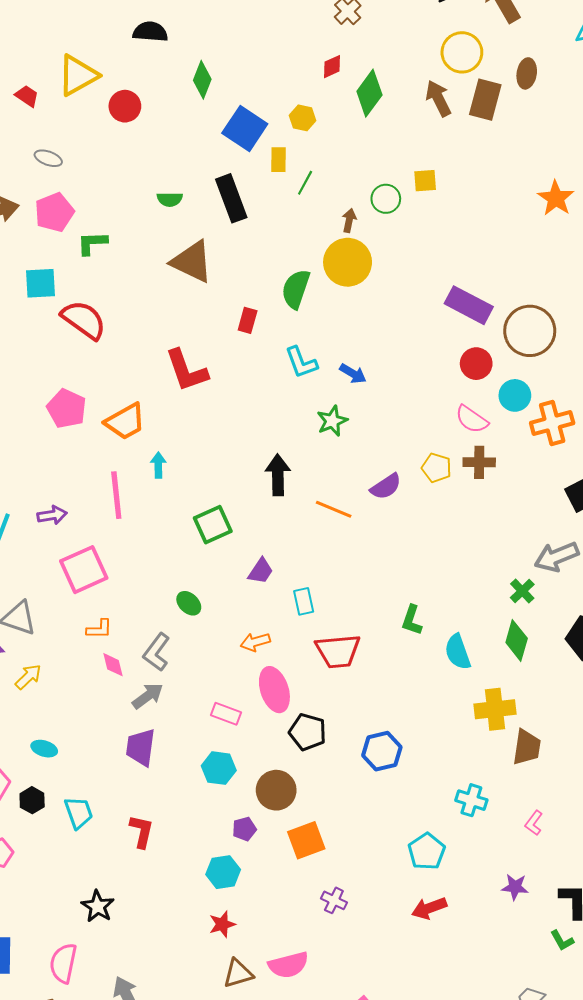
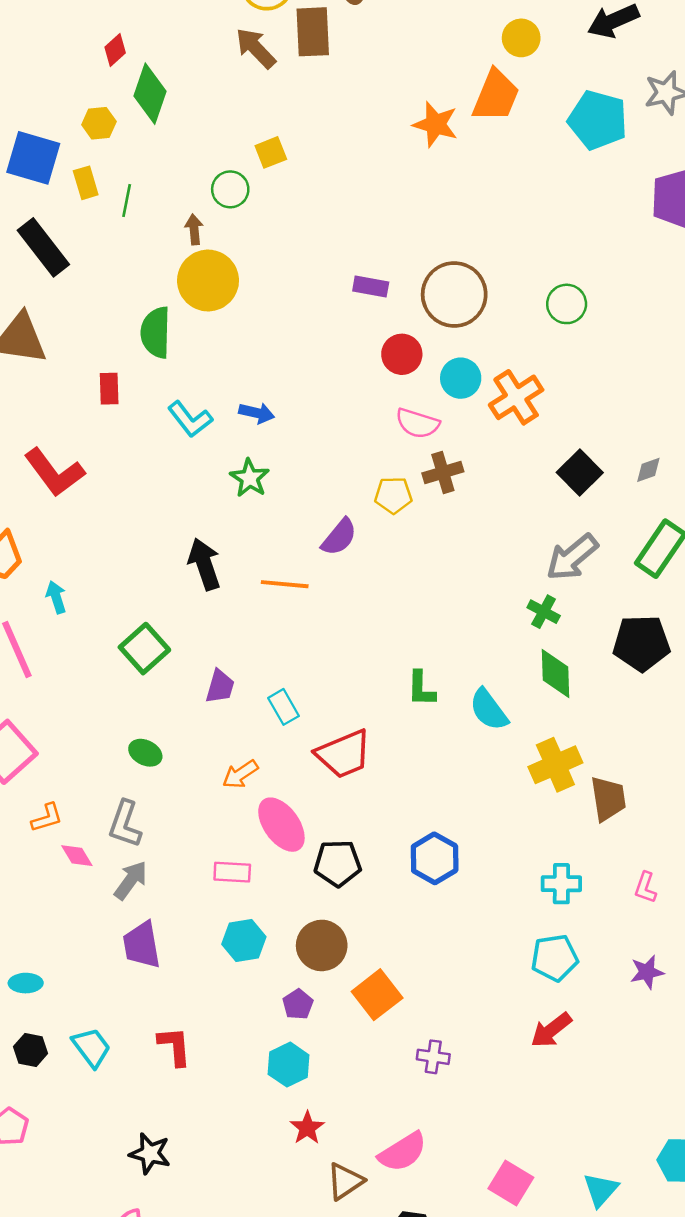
green diamond: (369, 93) -> (150, 94), moved
purple rectangle: (469, 305) -> (371, 287), size x0.6
cyan pentagon: (427, 851) -> (555, 958), moved, turned -30

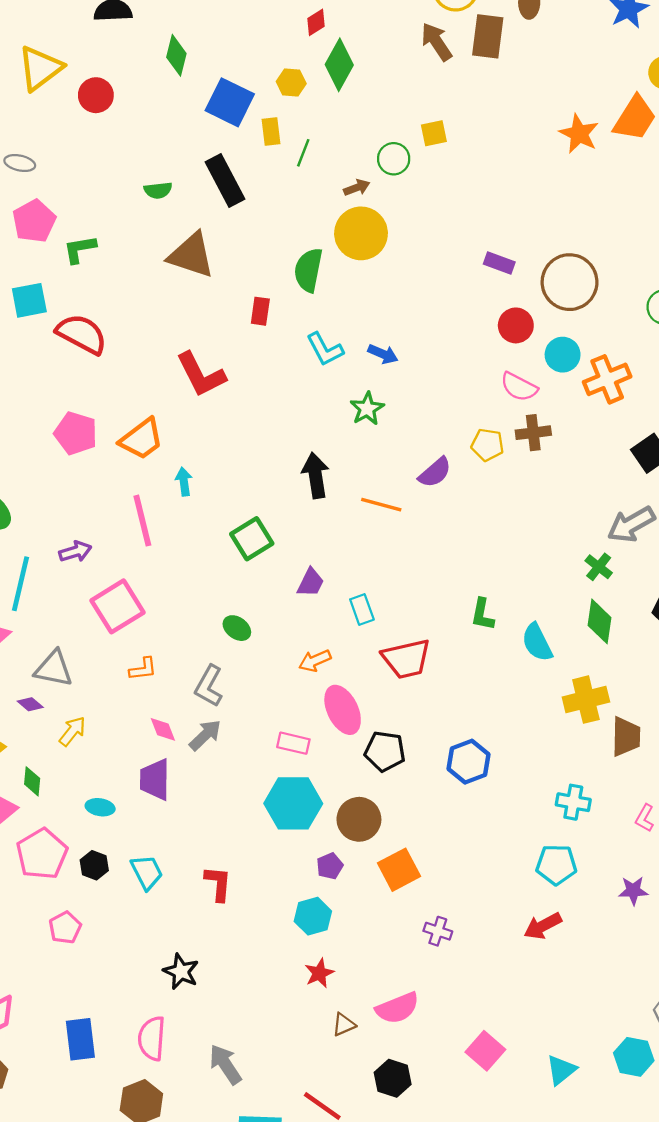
brown arrow: (194, 229) -> (357, 188), turned 65
pink diamond: (77, 856) -> (163, 729), moved
cyan hexagon: (244, 941) -> (293, 803), size x1.5
purple trapezoid: (142, 945) -> (155, 780), moved
brown triangle: (345, 1181) -> (344, 1025), size x0.7

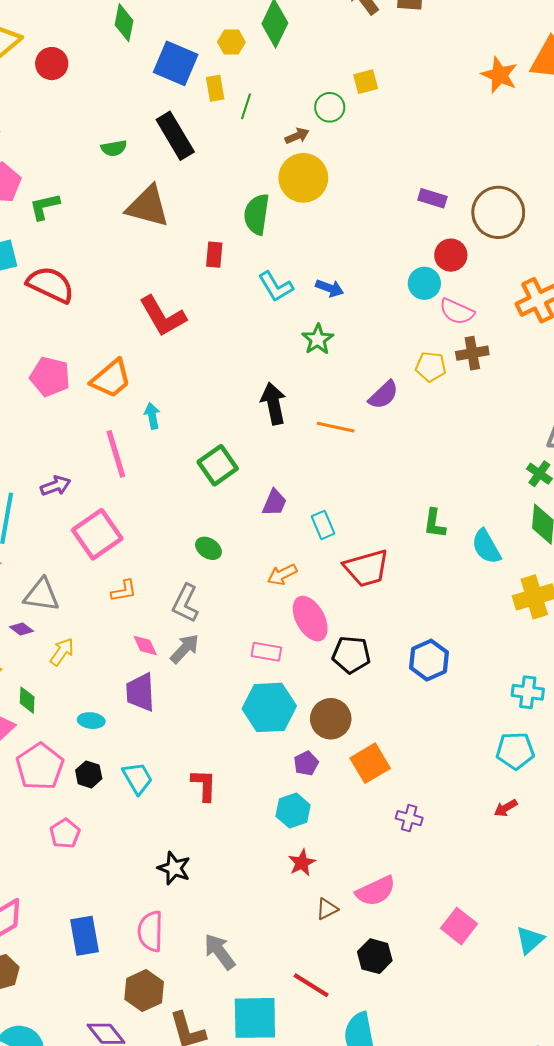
cyan circle: (563, 355) -> (424, 283), moved
red arrow: (543, 926) -> (506, 808), size x0.7

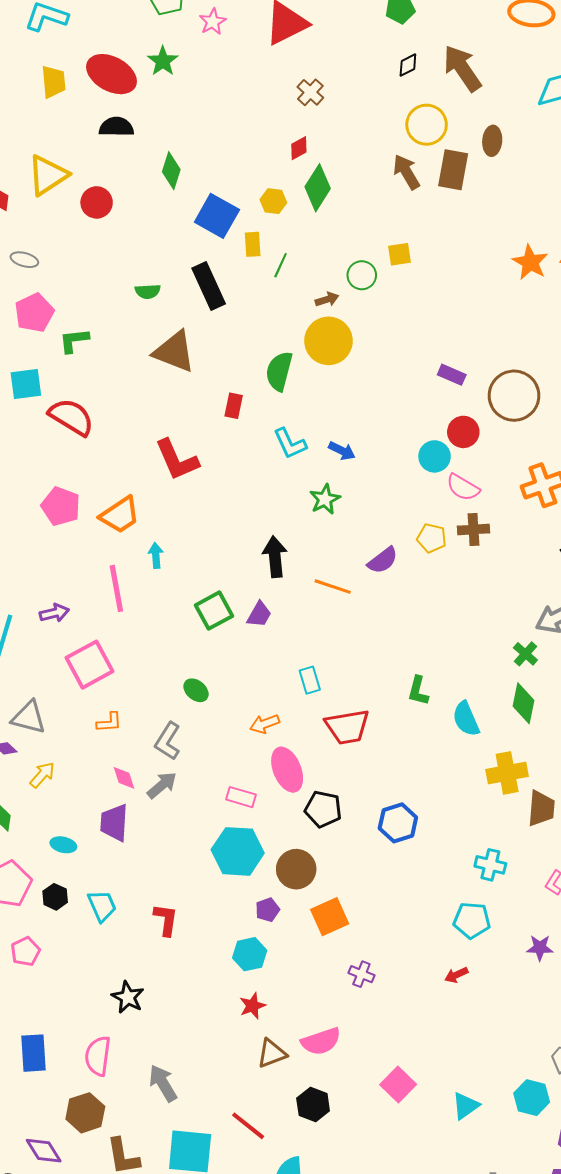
purple trapezoid: (274, 503) -> (259, 614), moved
brown triangle: (327, 909) -> (272, 1053), size x1.4

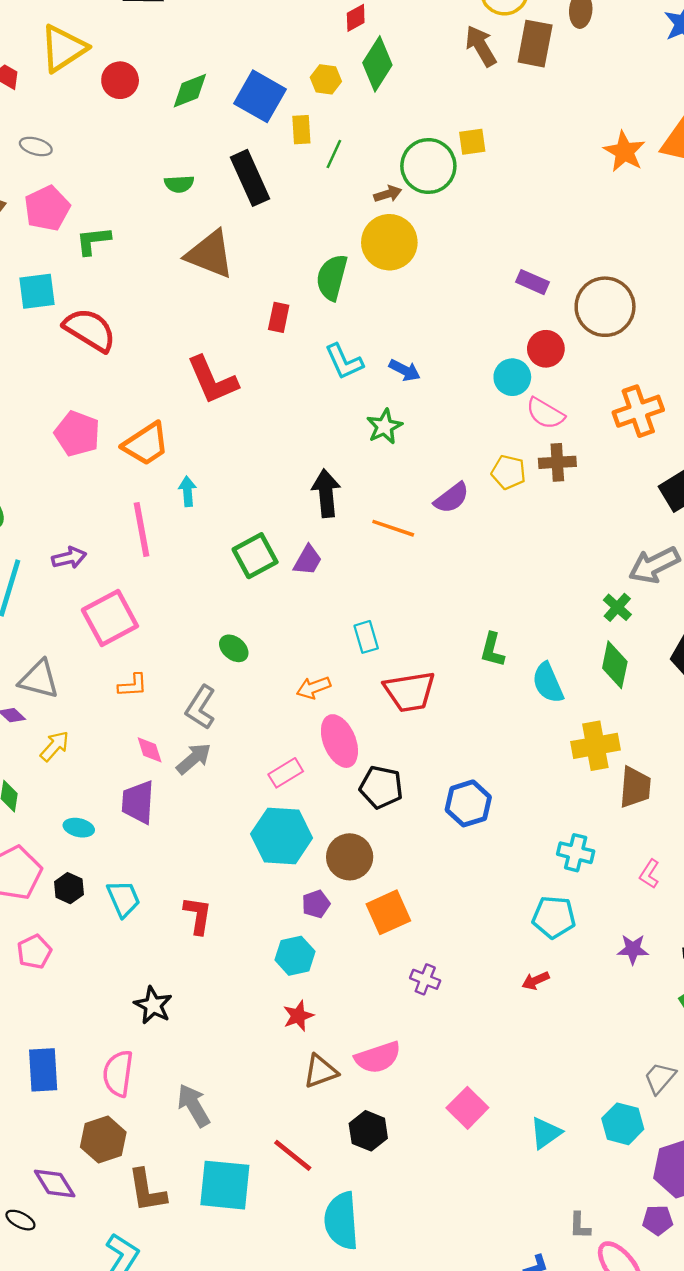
green diamond: (171, 171) -> (190, 91), moved, turned 51
green circle: (362, 275) -> (428, 166), size x1.6
pink rectangle: (241, 797) -> (286, 773), turned -48

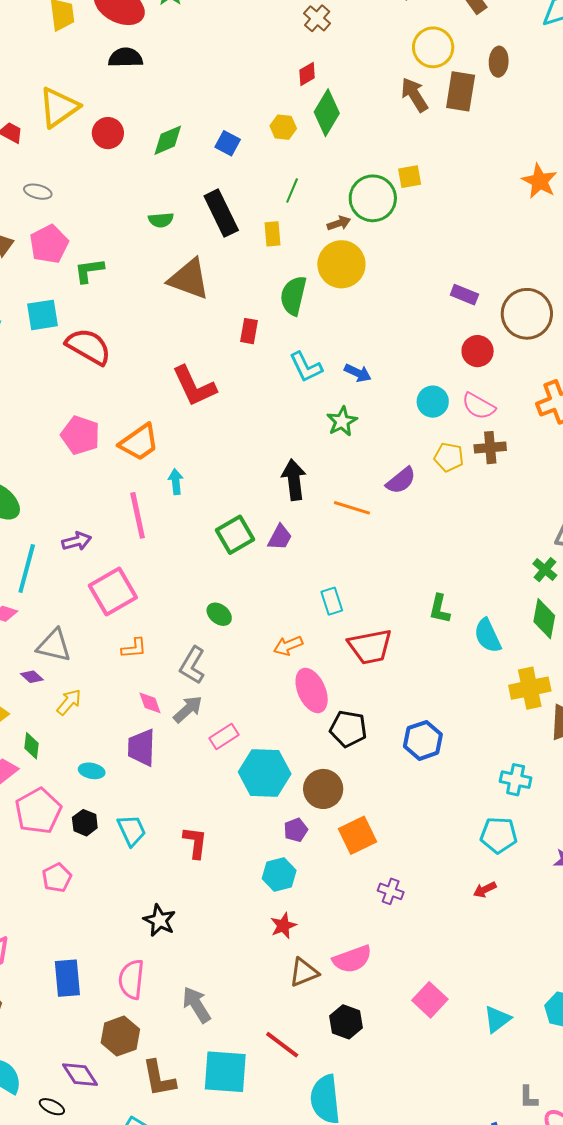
blue square: (260, 96) -> (228, 143), size x0.6
yellow rectangle: (301, 130) -> (272, 234), moved
cyan circle: (512, 377) -> (433, 402), moved
pink rectangle: (286, 773) -> (224, 736), moved

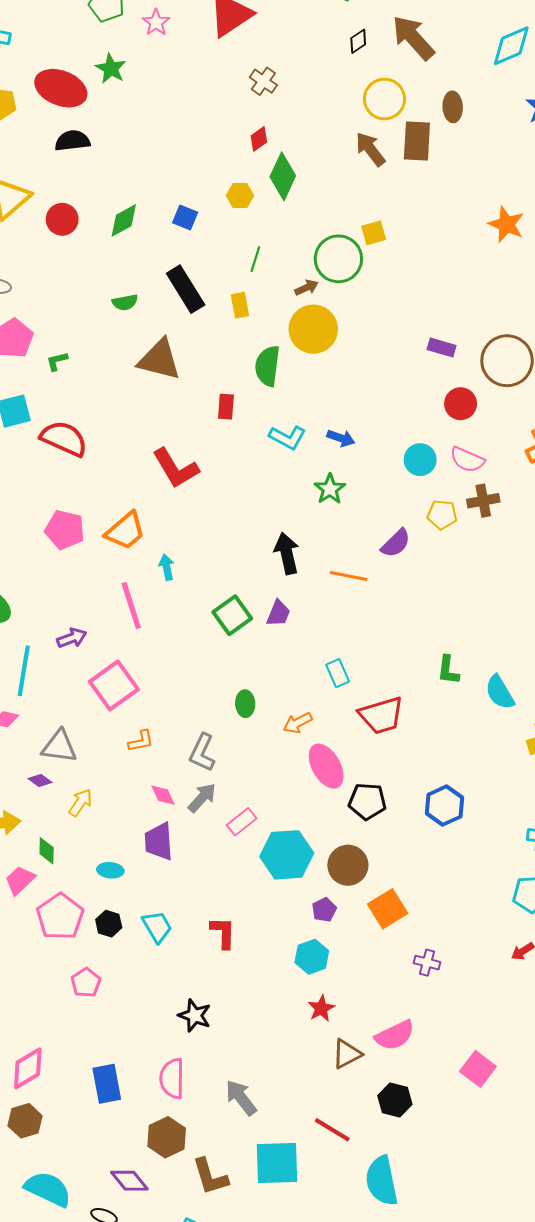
green L-shape: (89, 270) -> (57, 361), size x0.7
cyan L-shape: (306, 367) -> (287, 437), turned -30
green ellipse: (219, 614) -> (245, 704), moved, turned 55

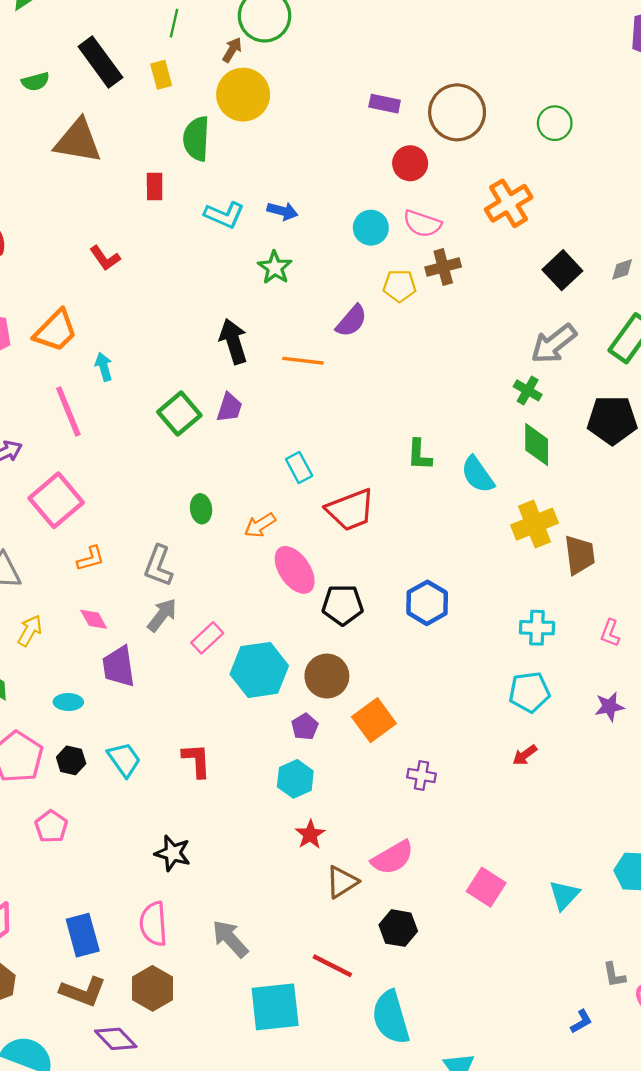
brown arrow: (306, 288) -> (232, 50), turned -30
red L-shape: (176, 468) -> (105, 258), size x0.6
pink diamond: (163, 795) -> (94, 619), moved
brown L-shape: (210, 1177) -> (83, 992), moved, turned -48

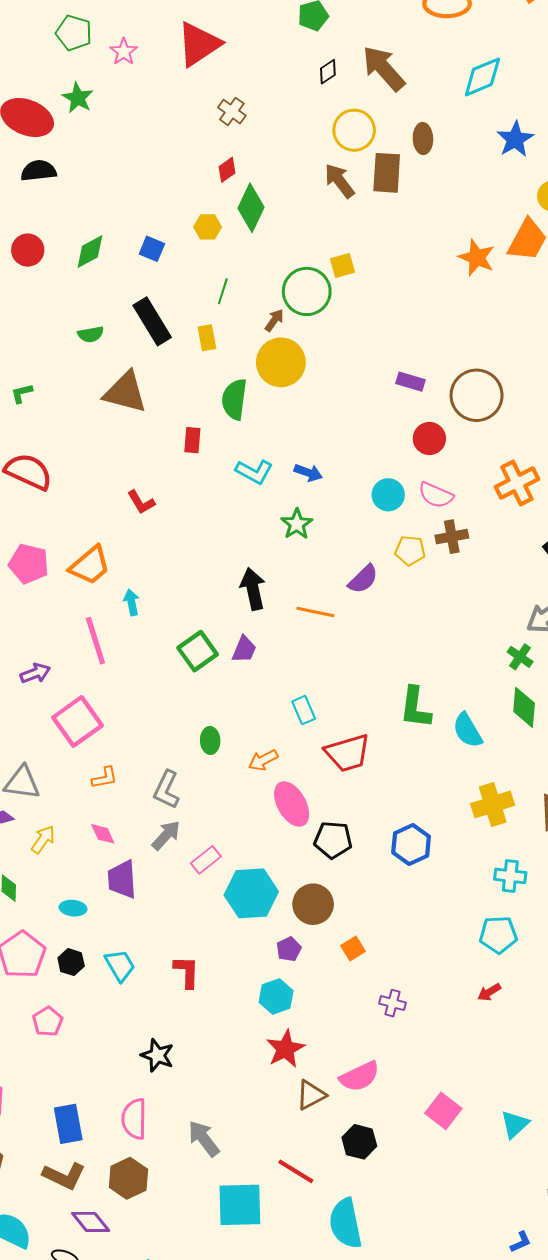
green L-shape: (419, 455) -> (415, 708), size x1.4
yellow cross: (534, 524) -> (493, 804), moved
orange square: (374, 720) -> (353, 948), size x0.6
red star: (310, 834) -> (285, 1049), size x1.4

